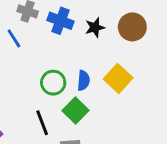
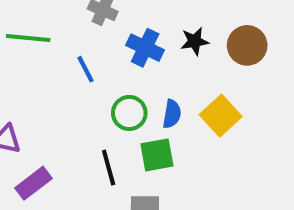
blue cross: (60, 21) -> (145, 48), moved
blue line: (14, 38) -> (86, 69), moved
green square: (76, 111) -> (157, 155), turned 30

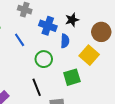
brown circle: (247, 45) -> (101, 32), moved
blue semicircle: (172, 114) -> (65, 41), moved
green square: (157, 155) -> (72, 77), moved

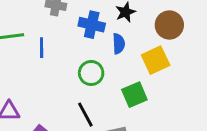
blue line: (20, 40) -> (42, 48), moved, turned 40
yellow square: (89, 55) -> (156, 60), turned 30

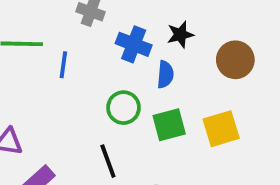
yellow square: (156, 60) -> (221, 129), moved
green square: (134, 95) -> (169, 125), moved

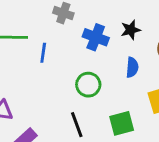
blue semicircle: (165, 74) -> (132, 67), moved
green square: (169, 125) -> (122, 123), moved

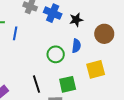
blue cross: (96, 37) -> (53, 13), moved
green circle: (88, 85) -> (56, 54), moved

